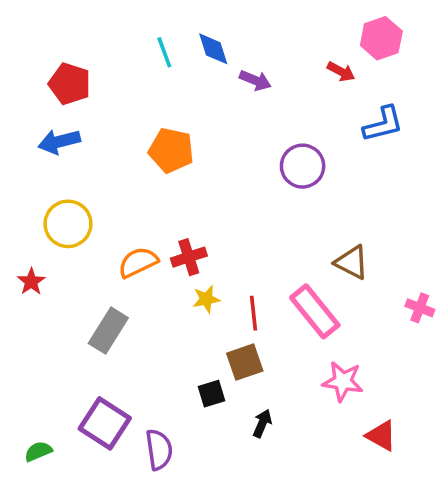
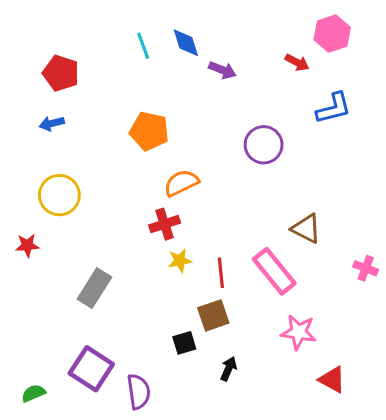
blue arrow: (59, 142) -> (52, 123), size x0.7
orange semicircle: (138, 262) -> (181, 183), moved
red star: (31, 282) -> (27, 245), turned 30

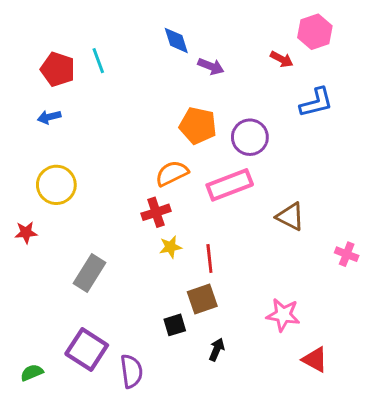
cyan line: (143, 46) -> (98, 61), moved
orange pentagon: (149, 131) -> (198, 126), moved
pink rectangle: (274, 271) -> (230, 185), moved, turned -72

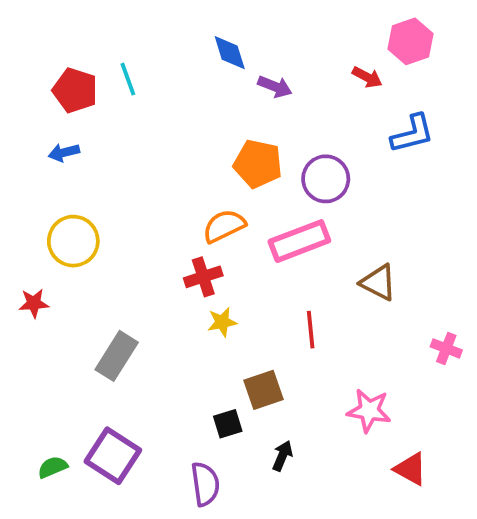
pink cross: (347, 254) -> (446, 348), moved
red line: (209, 259) -> (311, 330), moved
purple semicircle: (131, 371) -> (205, 484), moved
green semicircle: (32, 373) -> (53, 467), moved

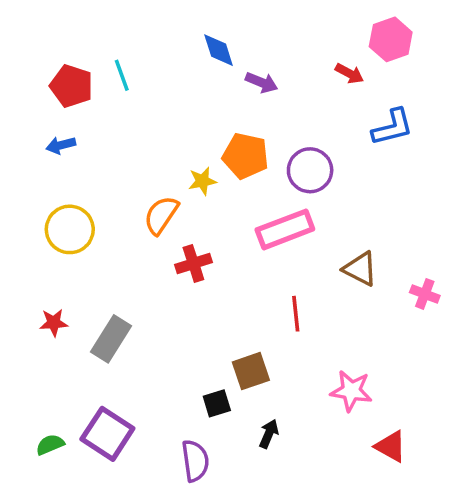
orange semicircle: (224, 226) -> (161, 215), moved, turned -30
red star: (34, 303) -> (54, 323), moved
yellow star: (222, 322) -> (202, 181), moved
pink cross: (446, 348) -> (425, 294), moved

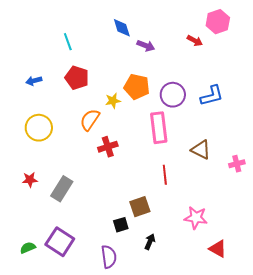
red pentagon: (72, 86) -> (77, 78), moved
blue L-shape: (392, 127) -> (212, 96), moved
pink rectangle: (285, 229) -> (159, 128), turned -76
pink cross: (425, 294) -> (237, 164), turned -35

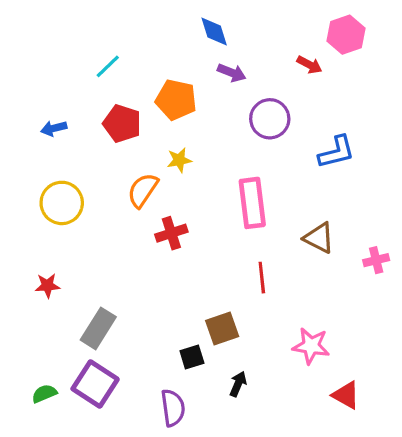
blue diamond: (122, 28) -> (214, 31), moved
cyan line: (68, 42) -> (108, 66), turned 66
orange pentagon: (137, 87) -> (176, 100), moved
purple circle: (173, 95) -> (270, 119), moved
gray rectangle: (62, 189) -> (98, 328), moved

